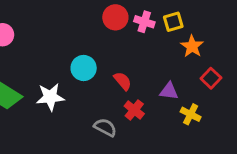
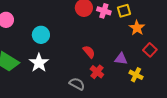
cyan circle: (84, 68) -> (41, 35), moved
white star: (50, 97) -> (39, 63), turned -30

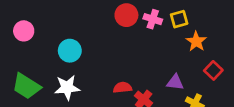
red semicircle: (89, 52) -> (122, 88), moved, turned -56
white star: (39, 63) -> (67, 88), turned 30

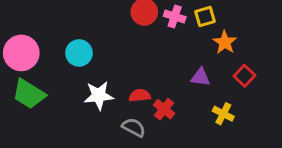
pink circle: (24, 31) -> (21, 53), moved, size x1.5
purple triangle: (175, 82) -> (200, 77), moved
white star: (67, 88) -> (99, 95), moved

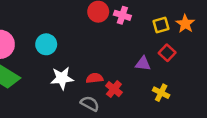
yellow square: (205, 16) -> (161, 25), moved
orange star: (225, 42) -> (185, 24), moved
red square: (245, 76) -> (167, 53), moved

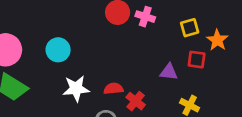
orange star: (185, 24) -> (217, 40), moved
red square: (167, 53) -> (197, 60), turned -35

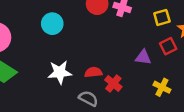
cyan circle: (58, 50) -> (52, 24), moved
red square: (197, 60) -> (168, 46), turned -35

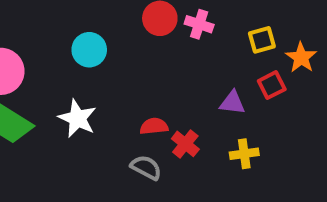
white star: (60, 72) -> (77, 118), moved, turned 30
yellow cross: (162, 87) -> (244, 154), moved, turned -35

